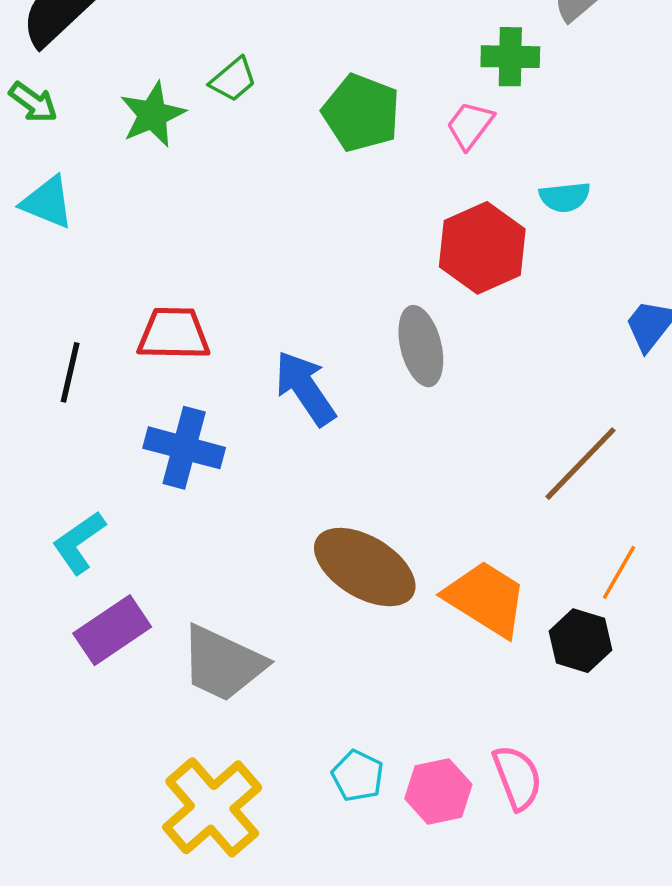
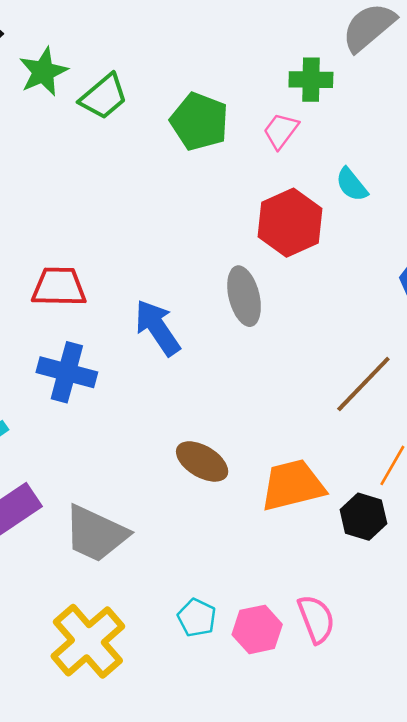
green trapezoid: (233, 79) -> (104, 97), size x1.4
green star: (153, 115) -> (43, 72), moved
cyan semicircle: (565, 197) -> (352, 185), turned 57
brown ellipse: (365, 567) -> (202, 461), size x0.7
orange trapezoid: (486, 599) -> (293, 485), turned -46

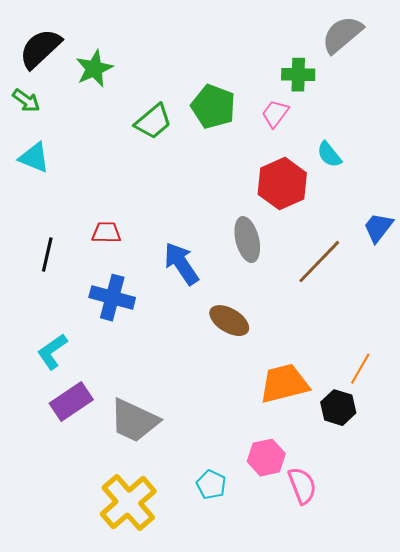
green trapezoid: (104, 97) -> (153, 122), moved
red trapezoid: (59, 287) -> (106, 233), size x0.7
brown line: (363, 384) -> (319, 262), moved
brown ellipse: (202, 461) -> (229, 321), moved
pink hexagon: (257, 629) -> (266, 458), moved

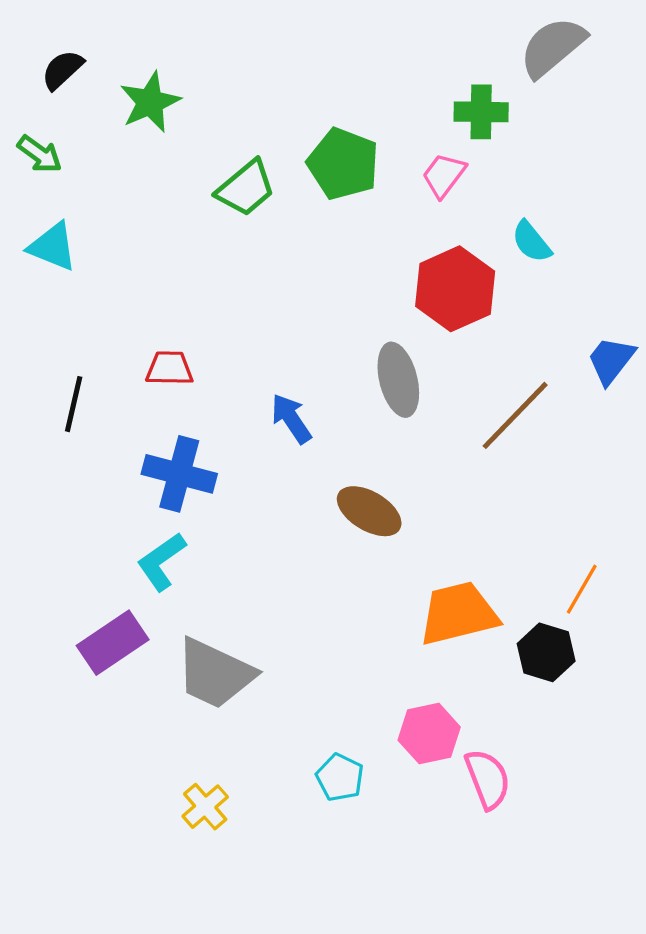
black semicircle: (40, 49) -> (62, 70), size x0.6
blue arrow: (181, 264) -> (291, 419), size x0.7
cyan L-shape: (52, 352) -> (161, 562), moved
yellow cross: (128, 503) -> (205, 807), size x0.5

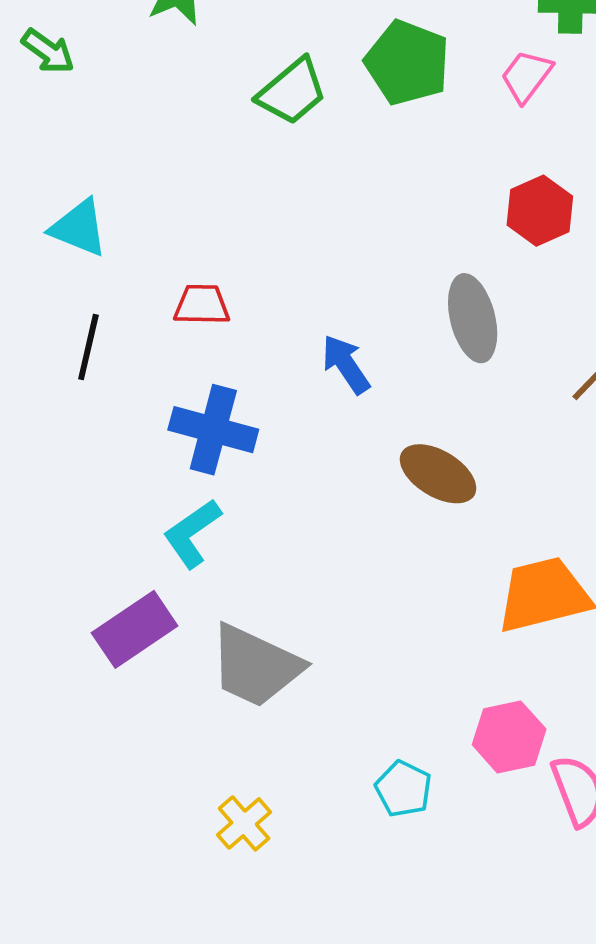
cyan triangle: (53, 247) -> (79, 228), moved
red hexagon: (455, 289) -> (540, 211), size x0.7

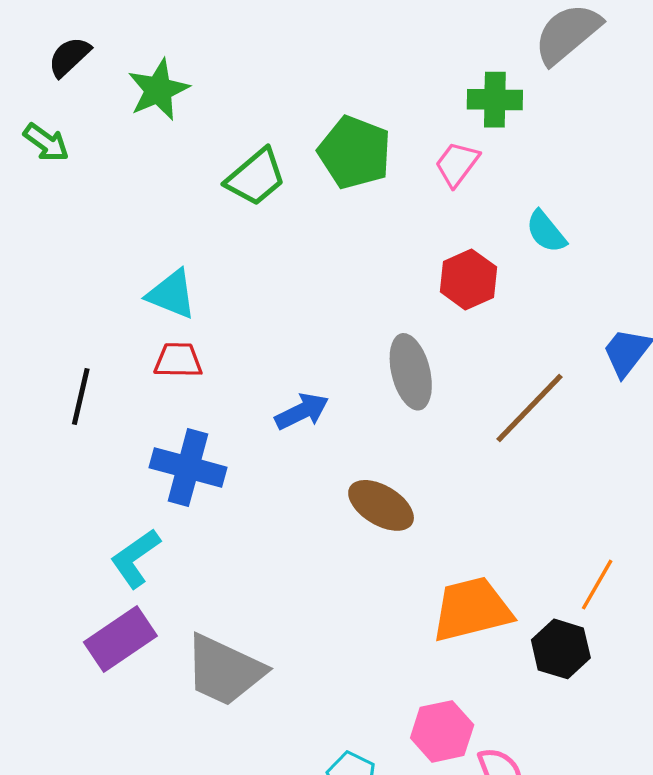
cyan triangle: (79, 228) -> (172, 294), moved
blue arrow: (346, 364) -> (302, 411), turned 98
cyan L-shape: (192, 533) -> (135, 558), moved

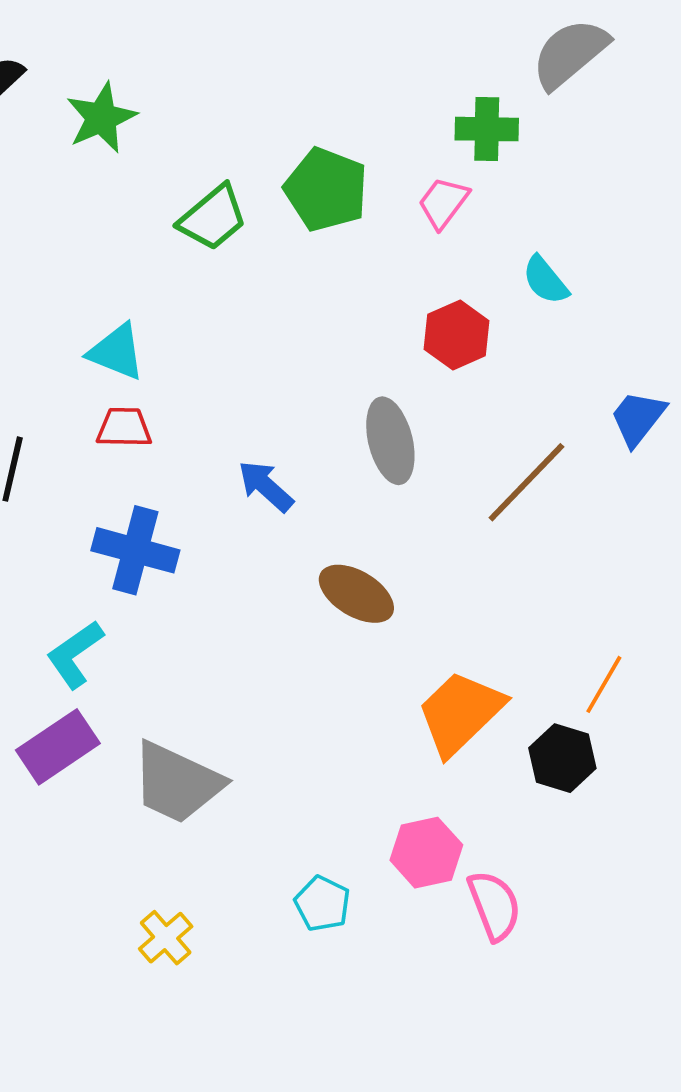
blue arrow: (302, 411) -> (266, 486), turned -112
orange trapezoid: (472, 609) -> (460, 713), turned -30

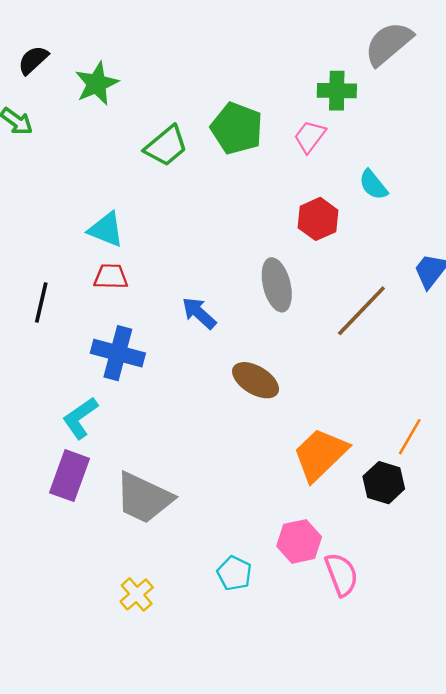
purple rectangle: (58, 747) -> (70, 476), turned -36

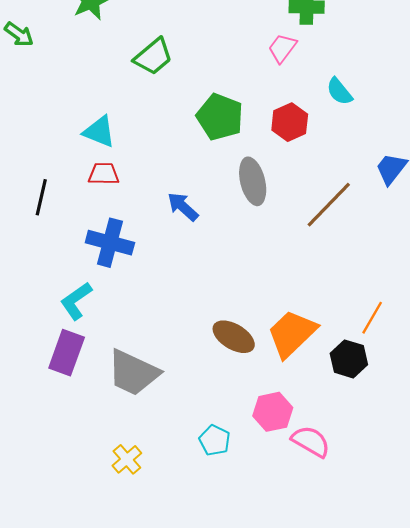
green pentagon: (237, 128) -> (220, 117), moved
brown ellipse: (256, 380) -> (234, 337), moved
pink semicircle: (341, 574) -> (311, 441), turned -39

